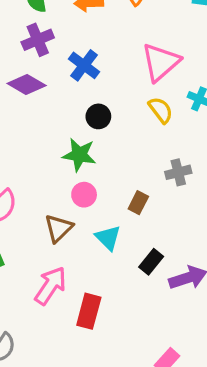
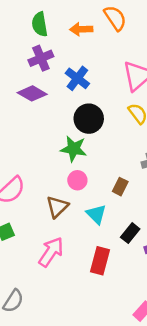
black circle: (98, 116) -> (89, 119), size x1.5
red rectangle: (89, 311) -> (100, 261), moved

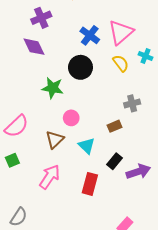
blue cross: (77, 78) -> (90, 35), moved
purple diamond: (32, 93) -> (34, 47), turned 35
green star: (74, 149) -> (53, 88), moved
brown rectangle: (120, 187) -> (115, 126), moved, turned 40

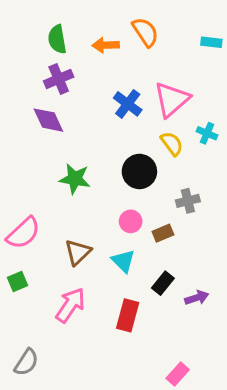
black circle: (80, 67) -> (139, 171), moved
pink circle: (71, 118) -> (131, 221), moved
purple arrow: (138, 172) -> (197, 298), size x0.7

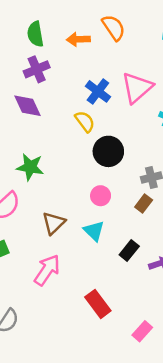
yellow semicircle: (172, 144) -> (85, 121), moved
green star: (75, 179) -> (30, 167), moved
brown rectangle: (163, 233) -> (144, 204), moved, turned -30
red rectangle: (128, 315) -> (98, 304), moved, turned -52

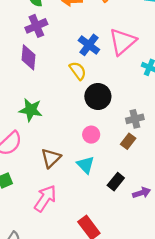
purple diamond: (28, 106) -> (28, 57), turned 30

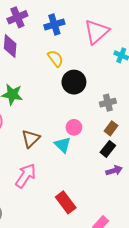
blue cross: (89, 45) -> (54, 24), moved, turned 36
pink circle: (91, 135) -> (74, 127), moved
brown rectangle: (128, 141) -> (111, 128), moved
black rectangle: (116, 182) -> (108, 149), moved

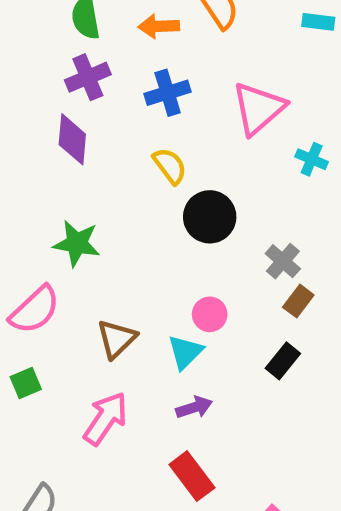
gray cross: (108, 103) -> (283, 261), turned -35
brown rectangle: (111, 128) -> (298, 301), moved
cyan triangle: (63, 145) -> (185, 352), turned 30
purple arrow: (114, 170) -> (194, 407), moved

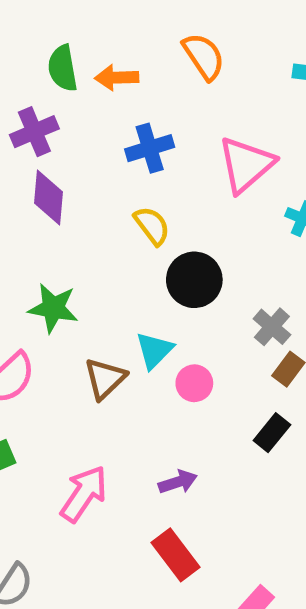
orange arrow: (159, 26) -> (117, 78), moved
purple cross: (88, 77) -> (34, 132), moved
brown triangle: (117, 339) -> (105, 379), moved
cyan triangle: (185, 352) -> (154, 350), moved

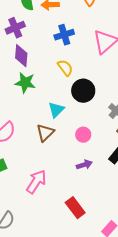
green star: (53, 308) -> (25, 83), moved
cyan triangle: (154, 350) -> (56, 110), moved
purple arrow: (178, 482) -> (84, 165), moved

